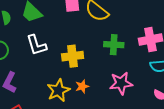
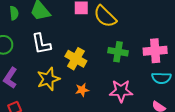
yellow cross: (73, 56) -> (76, 59), turned 30
yellow star: (58, 90) -> (48, 79), moved

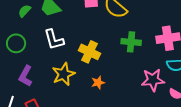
green semicircle: (14, 13) -> (25, 11), turned -128
pink star: (121, 91) -> (153, 80), moved

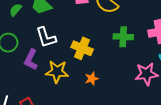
yellow star: (64, 74) -> (57, 72), turned 30
purple L-shape: (26, 76) -> (31, 60), moved

